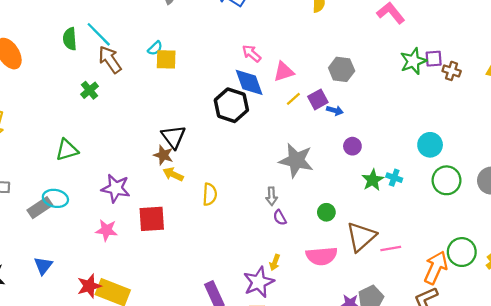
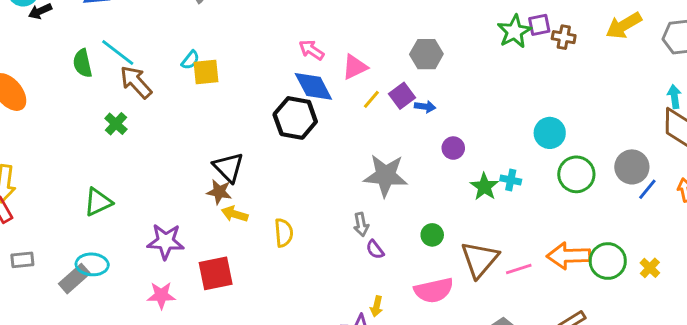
orange arrow: (436, 268) -> (569, 256), moved, turned -108

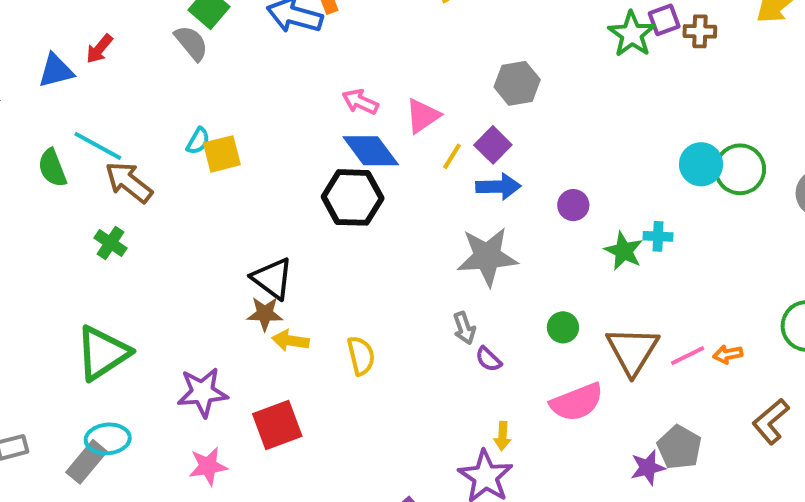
blue arrow: (425, 107) -> (498, 187), moved, size x1.5
green circle: (576, 174) -> (740, 169), moved
green triangle: (98, 202) -> (103, 353), size x1.4
orange arrow: (569, 256) -> (728, 354), moved, size x0.5

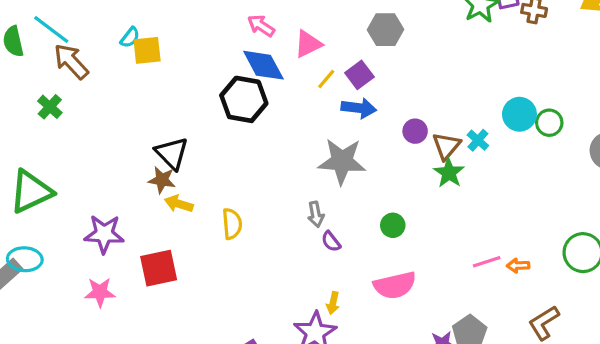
green circle: (740, 169) -> (549, 123), size x0.7
cyan cross: (658, 236) -> (478, 140), moved, turned 30
brown triangle: (633, 351) -> (446, 146), moved, size x0.7

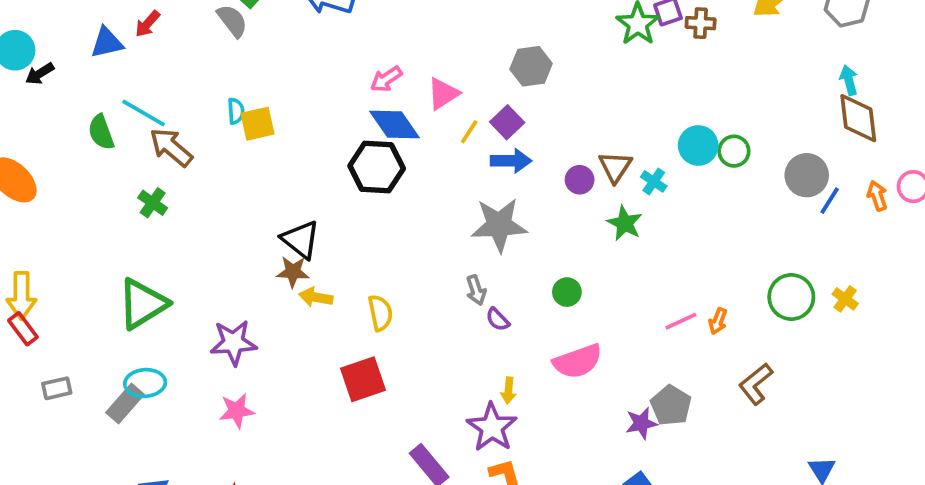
pink arrow: (261, 26) -> (386, 79), turned -60
cyan semicircle: (130, 37) -> (236, 111), turned -35
brown triangle: (446, 146) -> (615, 167), moved
orange arrow: (518, 266) -> (718, 321), turned -60
red square: (159, 268) -> (363, 379), moved

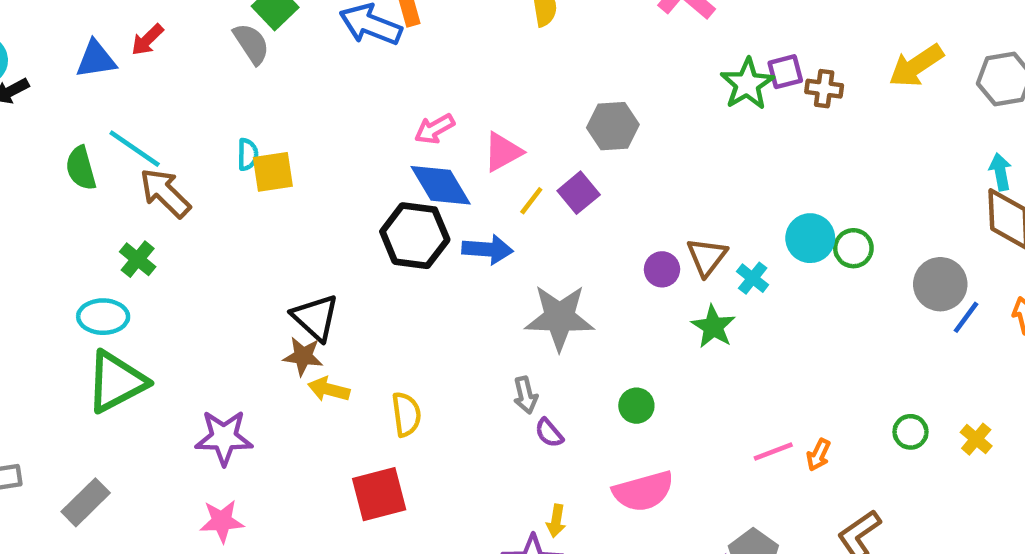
blue arrow: (511, 161) -> (487, 249), moved
green circle: (791, 297) -> (910, 432), size x0.6
cyan ellipse: (145, 383) -> (103, 317), moved

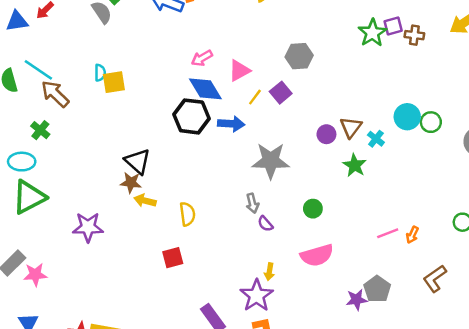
red square: (379, 494) -> (173, 258), size x0.7
pink star: (222, 521) -> (35, 275), moved

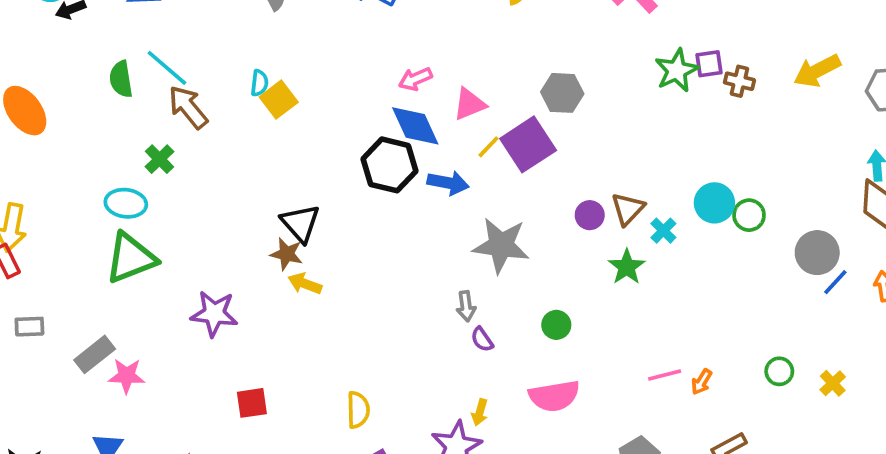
yellow square: (114, 82) -> (279, 100), turned -35
purple square: (281, 93) -> (528, 144), size x1.6
yellow semicircle: (187, 214) -> (358, 410), moved
red square: (173, 258) -> (252, 403), moved

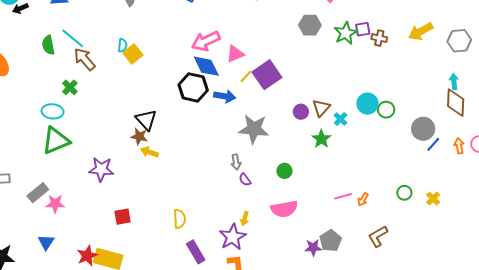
pink arrow: (415, 79) -> (206, 41), size x1.6
gray hexagon: (562, 93) -> (310, 25), moved

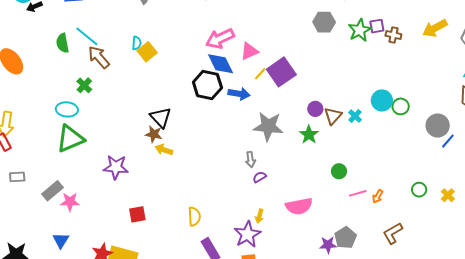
brown triangle: (321, 108) -> (333, 116), moved
green star: (321, 139) -> (309, 135), moved
green circle: (284, 171) -> (339, 171), moved
purple semicircle: (245, 180) -> (260, 177), turned 96

